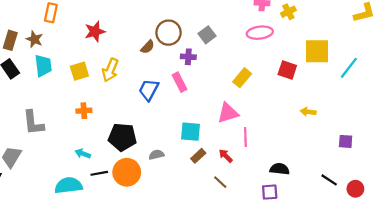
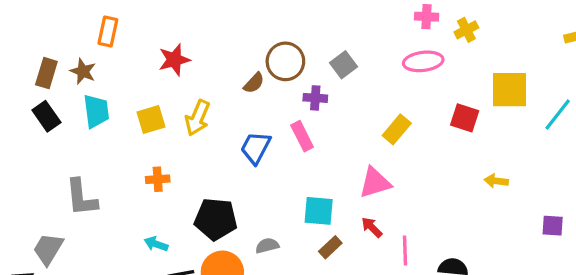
pink line: (245, 137) -> (405, 251), moved
red arrow: (226, 156) -> (372, 227), moved

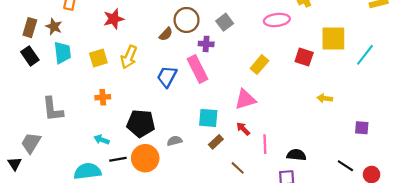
pink rectangle: (302, 136) -> (197, 69), size x1.4

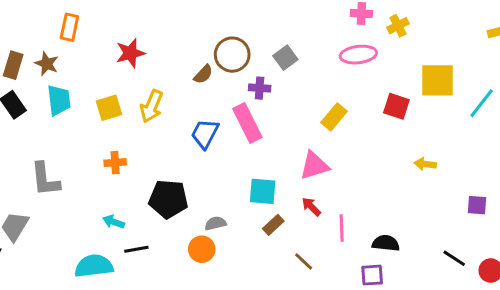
orange circle: (145, 158) -> (202, 249), moved, size x0.7

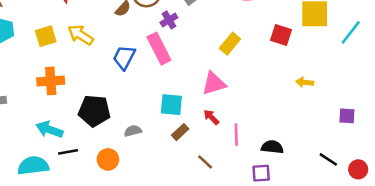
purple cross: (260, 88) -> (169, 20), turned -35
yellow arrow: (152, 106) -> (81, 35), turned 100
orange cross: (115, 163) -> (51, 81), size x1.5
cyan arrow: (114, 222) -> (49, 130), size x1.5
orange circle: (202, 249) -> (108, 159), moved

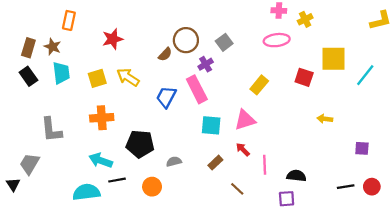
cyan square: (171, 105) -> (211, 125), moved
black line: (328, 159) -> (346, 187), turned -42
red circle: (358, 169) -> (372, 187), moved

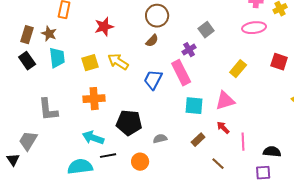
brown circle: (186, 40) -> (157, 16), moved

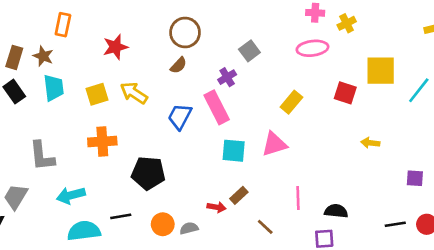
red arrow: (223, 128) -> (217, 207), moved, turned 144
cyan arrow: (93, 138) -> (71, 195), moved, turned -35
gray semicircle: (160, 139) -> (189, 228), moved

